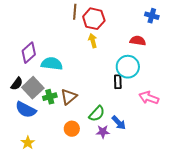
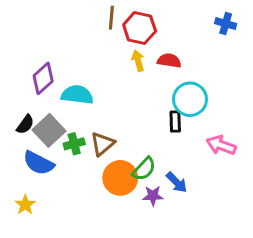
red semicircle: (138, 41) -> (169, 61), moved
orange circle: (72, 129) -> (120, 178), moved, size x1.5
yellow star: (28, 143) -> (25, 205), moved

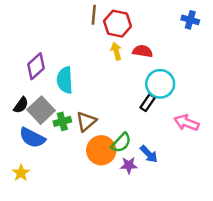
cyan semicircle: (77, 95) -> (65, 80), turned -100
black rectangle: (175, 122) -> (148, 103), turned 36

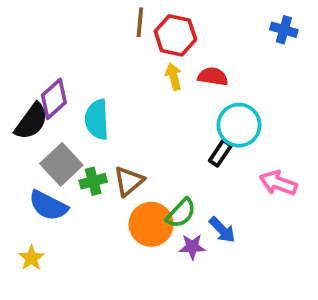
black semicircle: (21, 105) -> (31, 121), moved, size x1.5

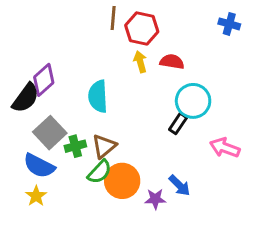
cyan semicircle: (97, 119) -> (98, 96), moved
green semicircle: (181, 213) -> (99, 172), moved
yellow star: (31, 258) -> (36, 196), moved

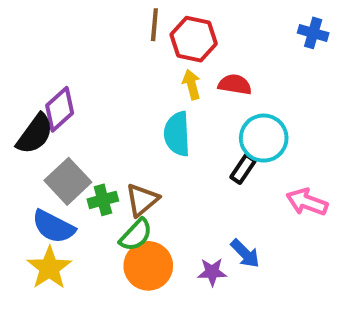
cyan semicircle: (98, 96) -> (177, 134), moved
orange circle: (122, 181) -> (148, 266), moved
yellow star: (36, 196) -> (49, 268), size x1.5

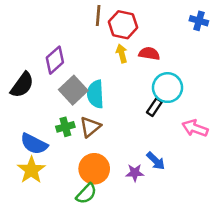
purple diamond: (60, 109) -> (55, 60), moved
cyan semicircle: (177, 134) -> (95, 94), moved
gray square: (68, 181) -> (73, 90), moved
green semicircle: (136, 235) -> (86, 194), moved

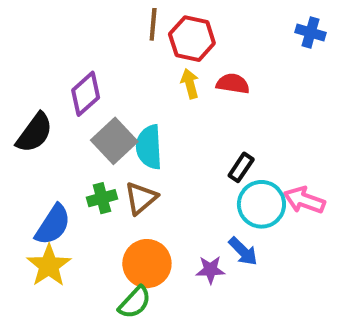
cyan circle: (168, 88) -> (261, 204), moved
blue semicircle: (34, 144) -> (53, 225), turned -84

